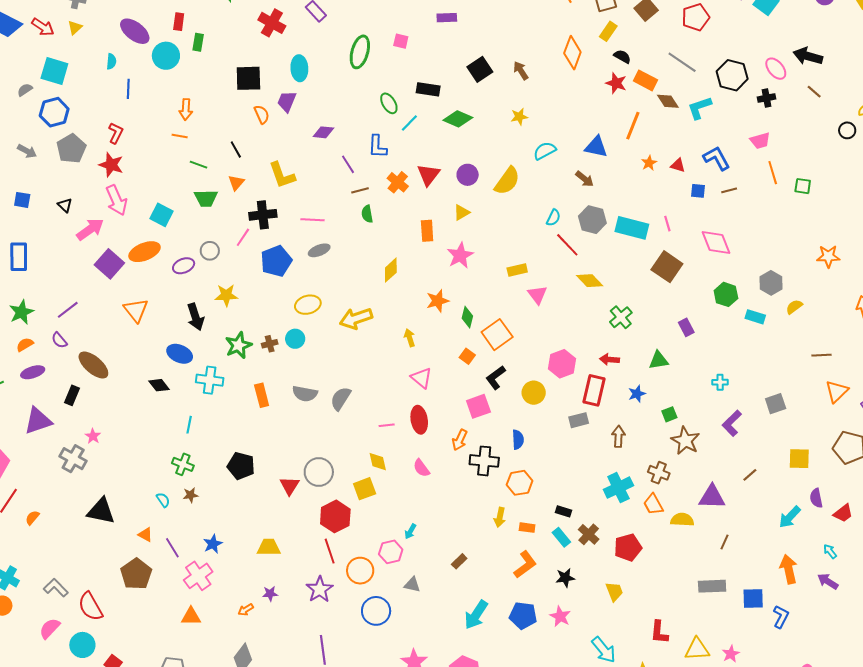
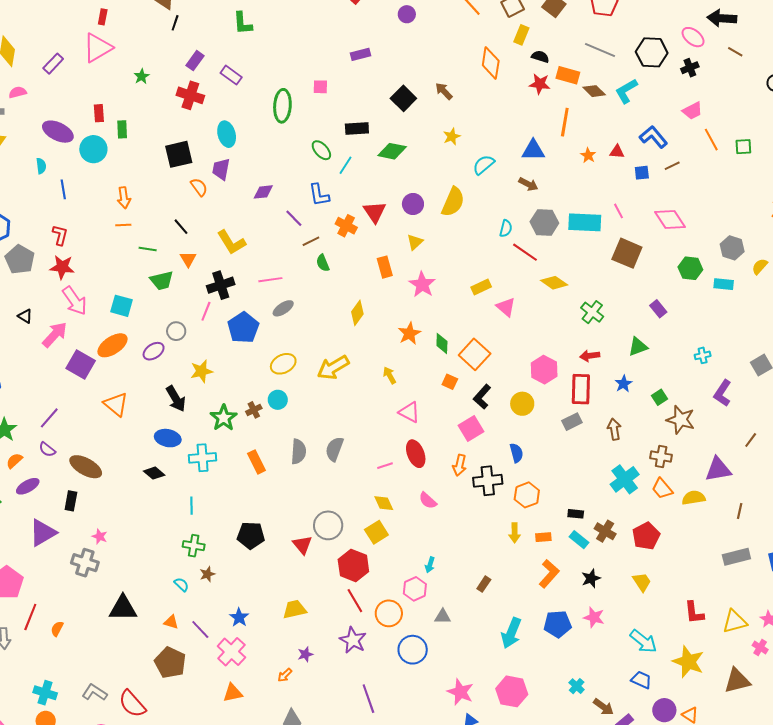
gray semicircle: (305, 394) -> (299, 452), turned -85

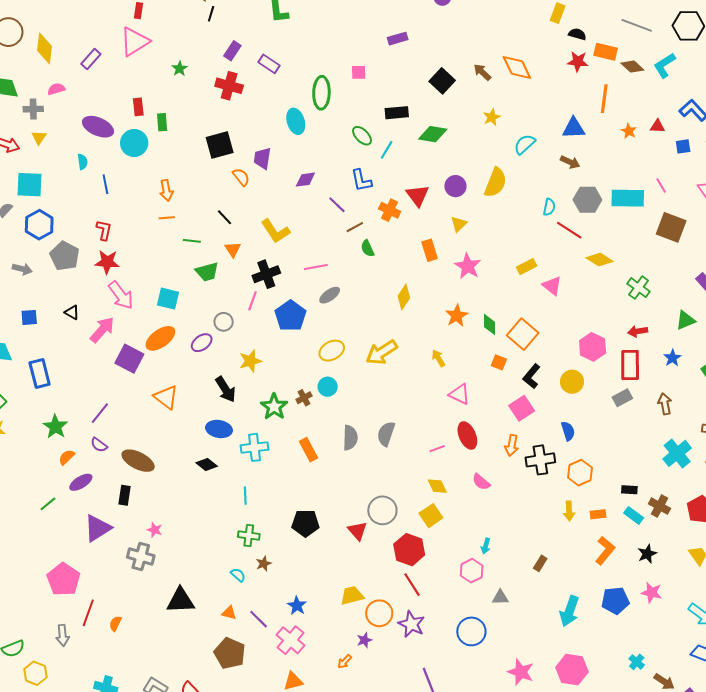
orange diamond: (491, 63) -> (517, 67), moved, turned -32
cyan ellipse: (227, 134) -> (296, 121), moved
orange circle: (389, 613) -> (379, 613), moved

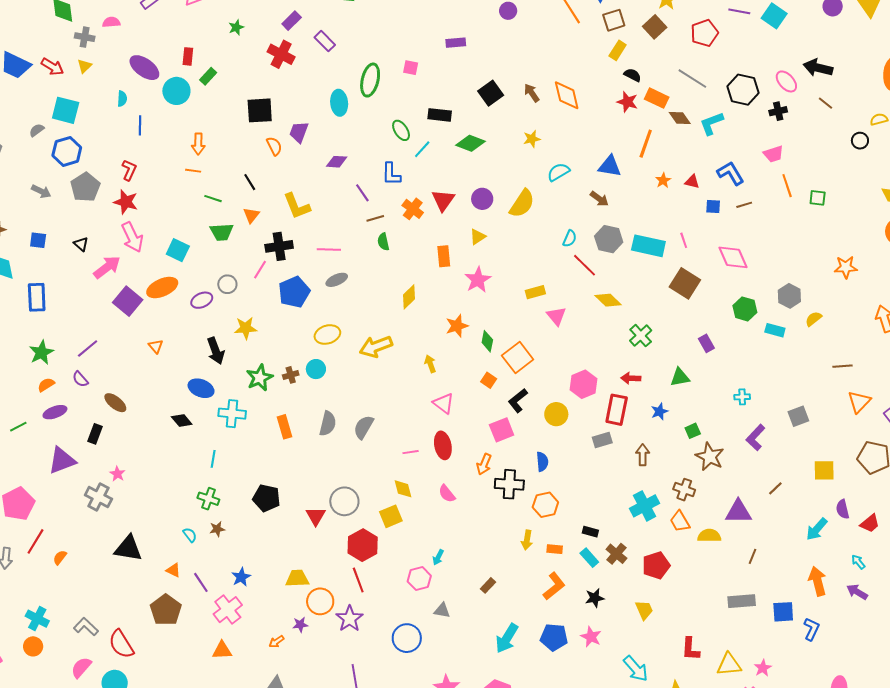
green rectangle: (162, 122) -> (208, 76), turned 36
orange triangle: (166, 397) -> (156, 346), size x0.6
brown ellipse: (138, 461) -> (115, 403), size x0.7

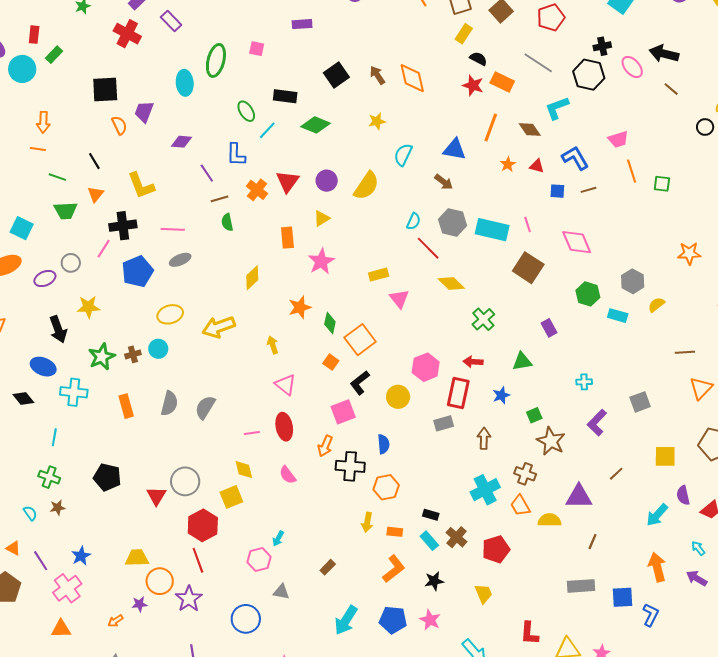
black cross: (778, 111) -> (602, 46), moved
brown diamond: (680, 118) -> (530, 130), moved
cyan semicircle: (558, 172) -> (403, 155), turned -35

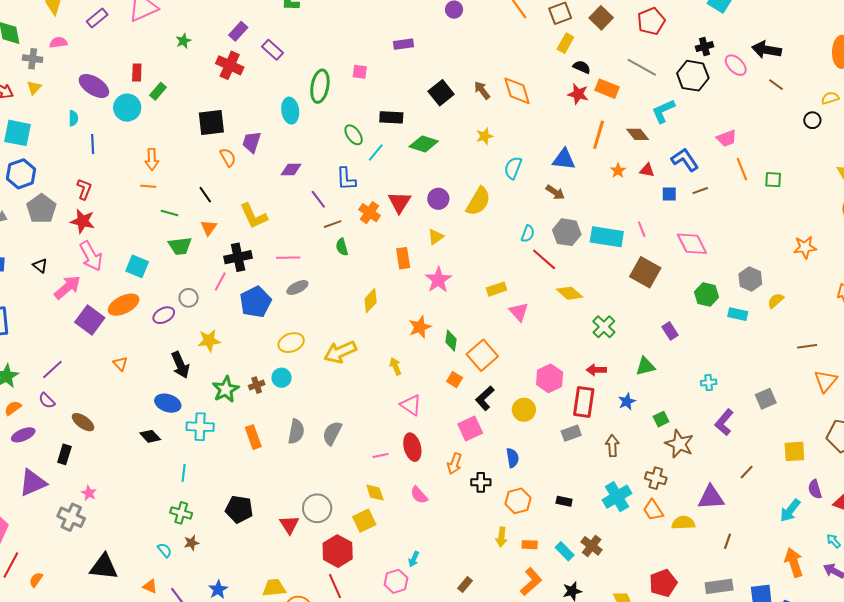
black cross: (350, 466) -> (481, 482), size x0.7
black rectangle: (431, 515) -> (564, 501), moved
red pentagon: (496, 549) -> (663, 583), moved

